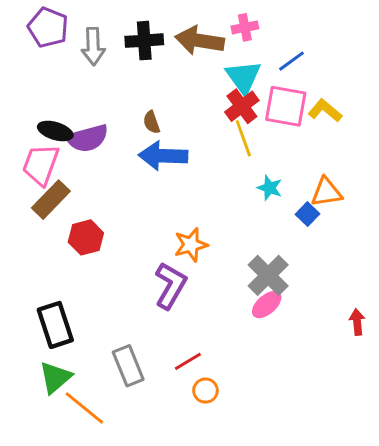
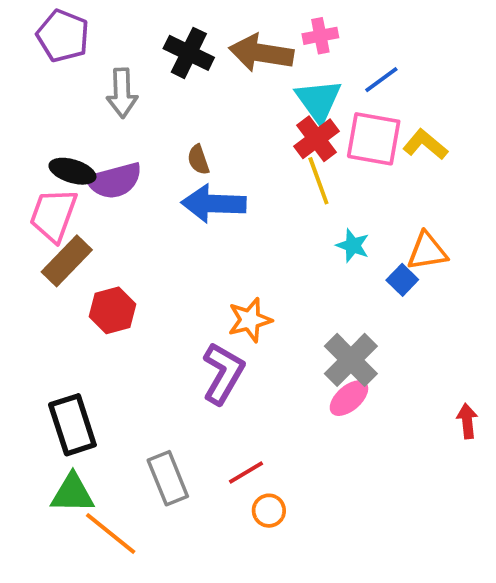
black cross: (144, 41) -> (189, 53), turned 30
gray arrow: (93, 46) -> (122, 93), moved
green triangle: (55, 377) -> (72, 493), turned 42

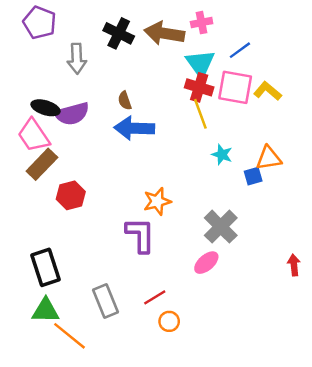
red cross: (317, 139) -> (199, 87), turned -36
pink trapezoid: (53, 215) -> (34, 135), turned -54
blue square: (402, 280) -> (253, 176), turned 30
purple L-shape: (223, 373) -> (140, 235), turned -30
pink ellipse: (349, 398) -> (206, 263), moved

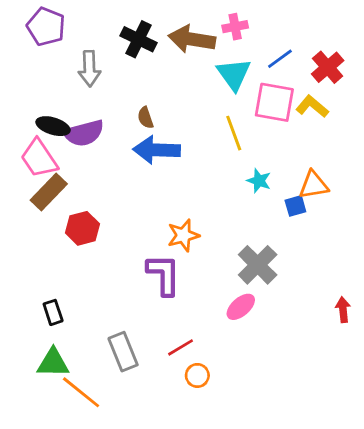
red cross: (199, 87) -> (328, 67), moved, turned 32
black rectangle: (46, 267) -> (53, 312), size x0.6

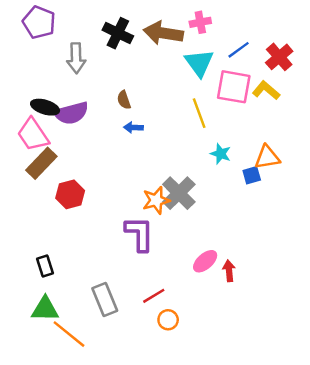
blue arrow: (157, 150) -> (133, 127), size x0.5
gray cross: (258, 265) -> (179, 193), moved
red arrow: (343, 310) -> (229, 271), moved

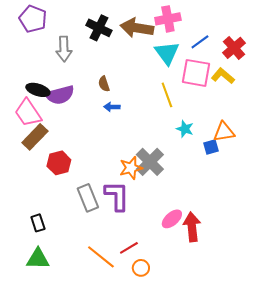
pink cross: (200, 22) -> (168, 19), size x1.4
red arrow: (229, 271) -> (192, 227), size x1.6
gray rectangle: (105, 299) -> (88, 198), moved
orange line: (69, 334) -> (101, 257), moved

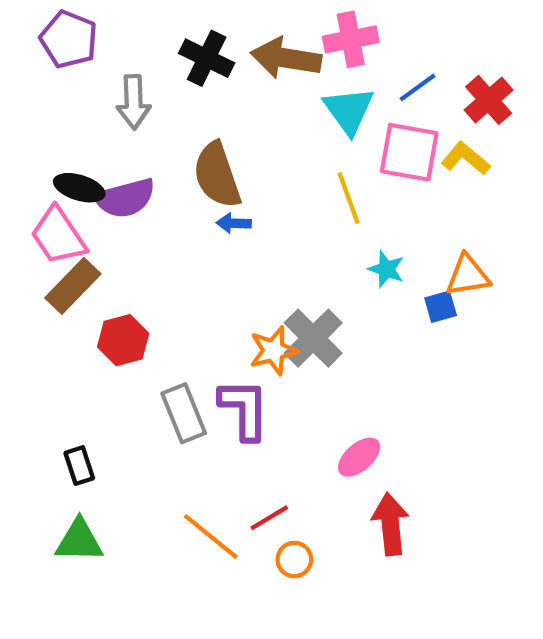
brown semicircle: (104, 84) -> (217, 175), size x2.0
red arrow: (192, 227) -> (390, 524), moved

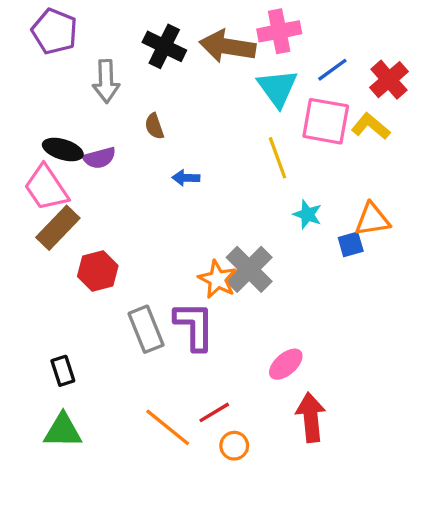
brown semicircle: (217, 175) -> (154, 126), moved, size x0.5
purple semicircle: (125, 198) -> (99, 158), size x0.7
orange star: (273, 351) -> (218, 279), turned -30

